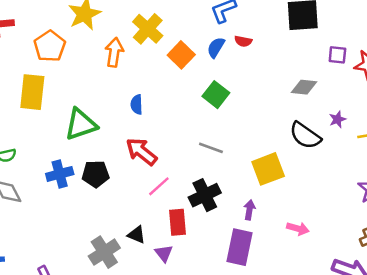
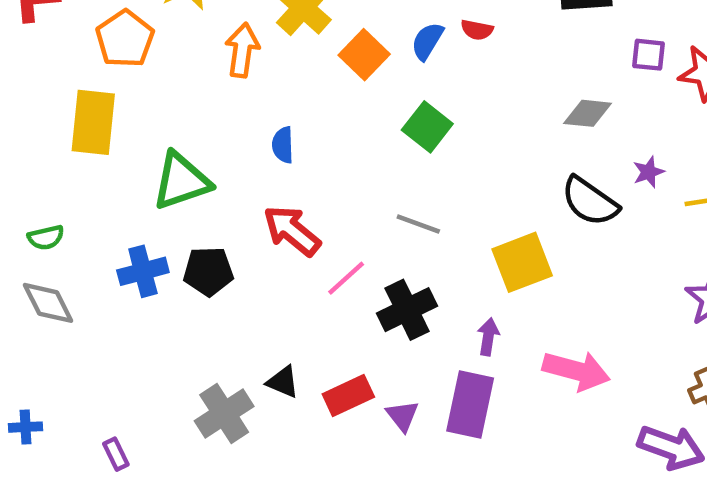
pink line: (159, 186) -> (346, 278), moved
red rectangle: (177, 222) -> (348, 395), moved, turned 70
pink arrow: (298, 229) -> (576, 371), size x1.6
purple triangle: (164, 253) -> (402, 416), moved

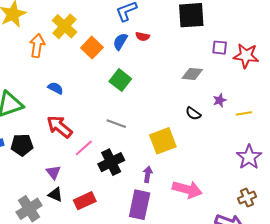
blue semicircle: (283, 145) -> (55, 88), turned 119
black semicircle: (590, 201) -> (193, 113), size x0.6
purple triangle: (402, 416) -> (53, 172), moved

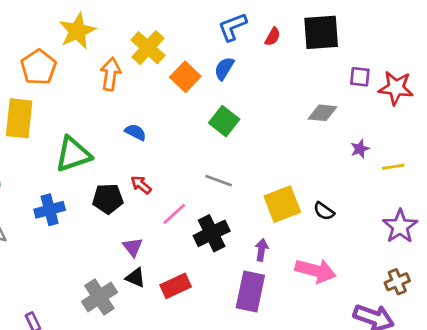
red semicircle: (143, 36) -> (273, 37), moved, turned -72
black semicircle: (193, 113) -> (324, 211), moved
red arrow: (59, 127) -> (141, 185), size x0.6
black pentagon: (22, 145) -> (108, 199), moved

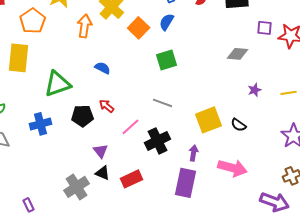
green square: (224, 121) -> (167, 60), turned 35
purple star: (360, 149) -> (255, 90), moved

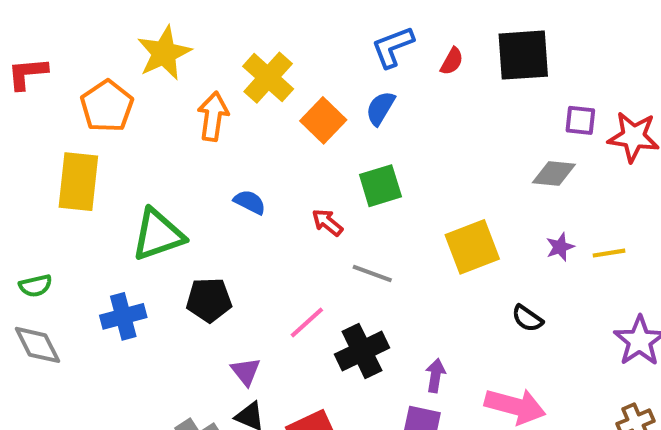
gray diamond: (238, 54) -> (554, 173), moved
yellow line: (289, 93) -> (609, 253), moved
red arrow: (107, 106) -> (327, 222), moved
yellow square: (209, 120) -> (472, 247), moved

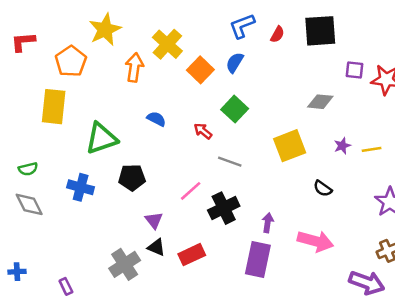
gray diamond: (554, 173) -> (320, 102), moved
green square: (380, 186) -> (235, 109), turned -30
blue cross: (123, 316) -> (81, 187), turned 30

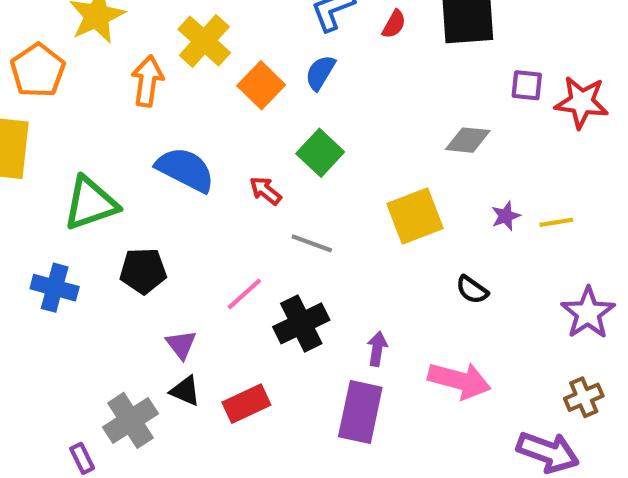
blue semicircle: (156, 119) -> (185, 170), size x1.8
purple rectangle: (66, 286) -> (82, 458), moved

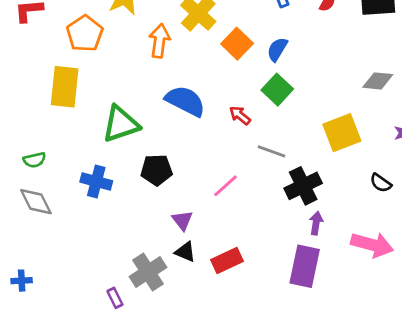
blue semicircle: (320, 73) -> (277, 49), moved
black cross: (301, 323) -> (303, 186), moved

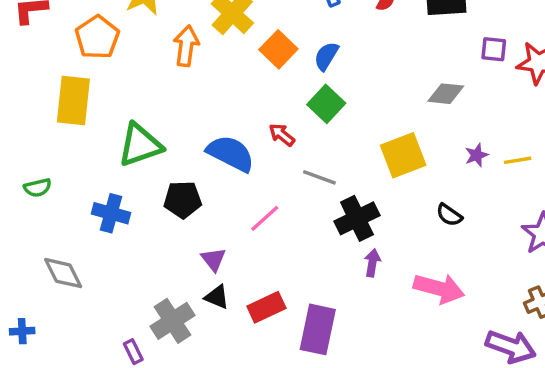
blue semicircle: (185, 101) -> (231, 153), moved
gray diamond: (36, 202) -> (63, 273), moved
purple rectangle: (305, 266) -> (318, 329), moved

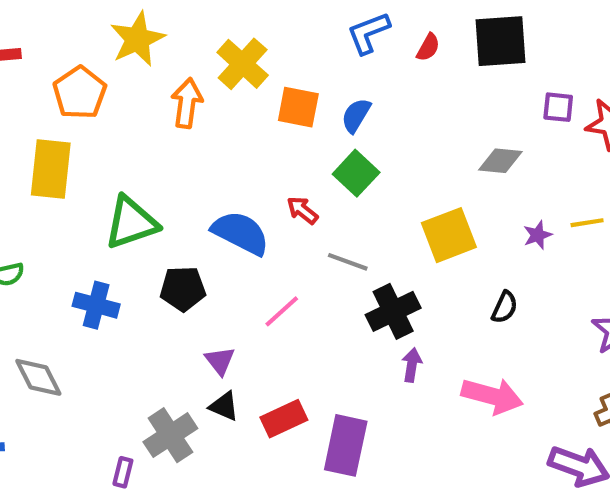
orange square: (278, 49) -> (298, 107), turned -33
yellow line: (518, 160) -> (587, 223), moved
black semicircle: (449, 215) -> (505, 307), turned -100
purple rectangle: (133, 352) -> (123, 472), turned 40

